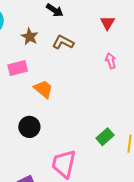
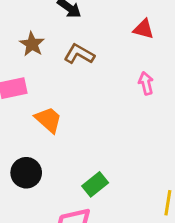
red triangle: (107, 23) -> (144, 29), turned -49
green rectangle: (105, 137) -> (95, 184), moved

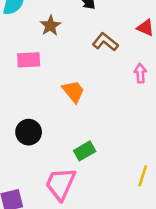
brown L-shape: (79, 54) -> (105, 42), moved
orange trapezoid: (48, 120) -> (73, 91), moved

